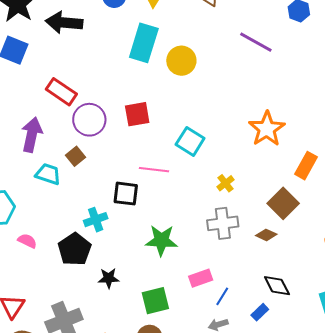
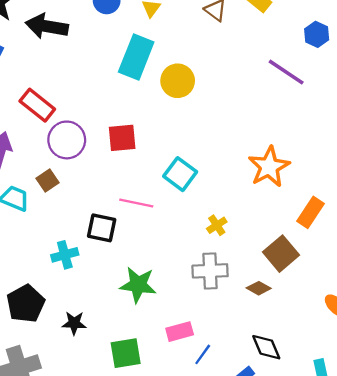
purple line: (256, 42) -> (286, 72), moved
black pentagon: (75, 249) -> (26, 304), moved

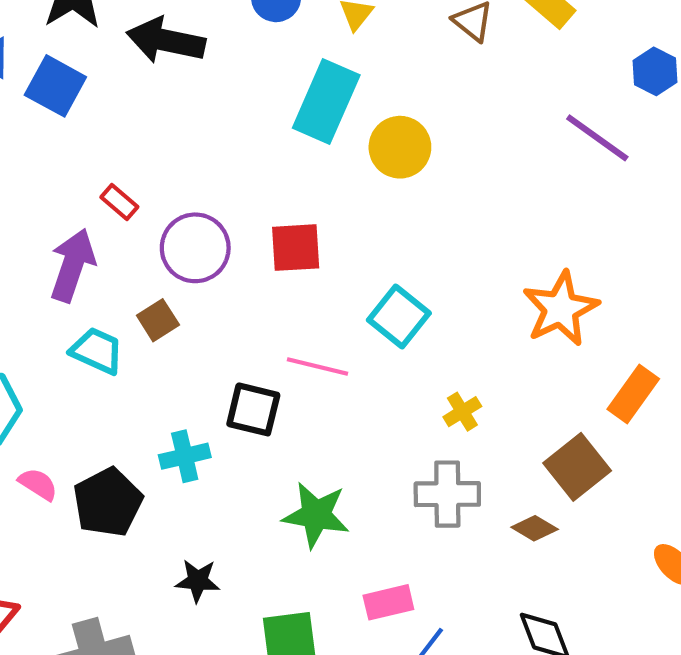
red rectangle: (37, 105) -> (119, 202), moved, size x0.6
black pentagon: (26, 304) -> (108, 502), moved

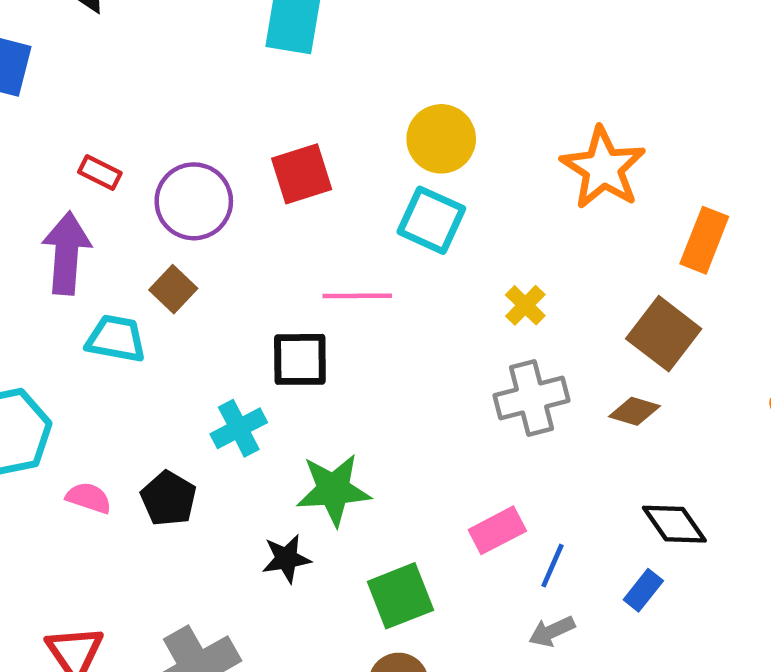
yellow circle: (400, 147) -> (441, 139), moved
black pentagon: (108, 502) -> (169, 499), size x0.7
green star: (316, 515) -> (333, 490), moved

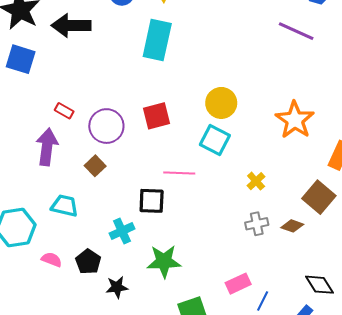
cyan trapezoid: (116, 339) -> (65, 206), moved
gray cross: (531, 398) -> (257, 224), size x0.7
brown diamond: (634, 411) -> (292, 226), moved
black star: (286, 559) -> (117, 287), moved

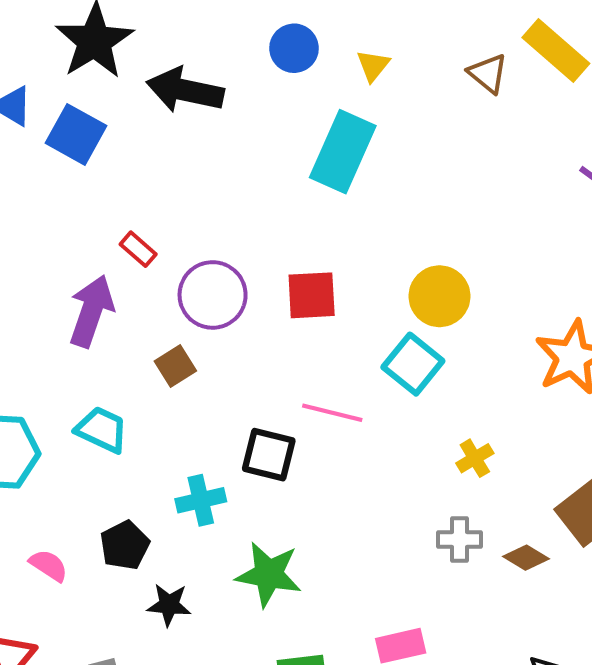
pink semicircle: (52, 260) -> (49, 565), moved

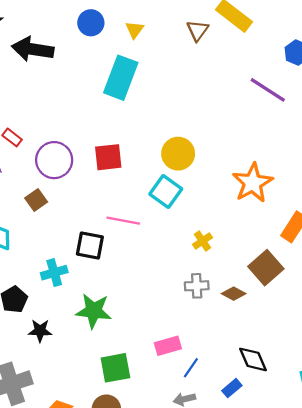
brown triangle: (488, 73) -> (198, 30), turned 30

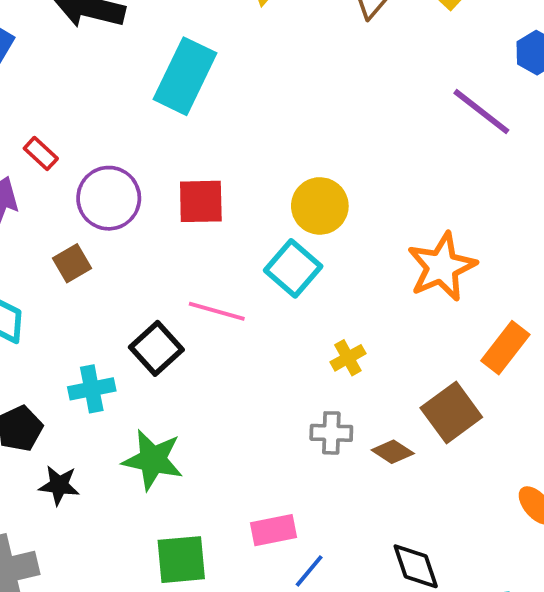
cyan rectangle: (121, 78) -> (185, 76), moved
black square: (90, 246) -> (156, 348), turned 32

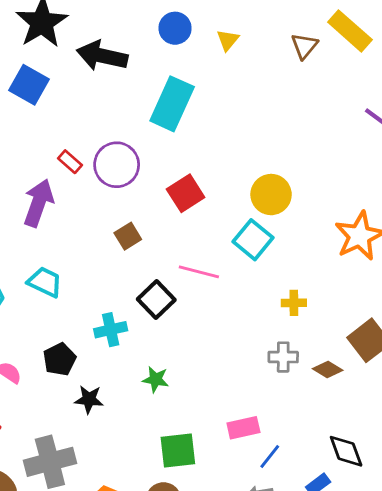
purple circle: (109, 198) -> (117, 165), moved
red square: (201, 201) -> (186, 193), turned -30
brown square: (72, 263) -> (128, 236), moved
yellow cross: (348, 358) -> (294, 303), turned 30
green star: (153, 460) -> (156, 379), size x0.6

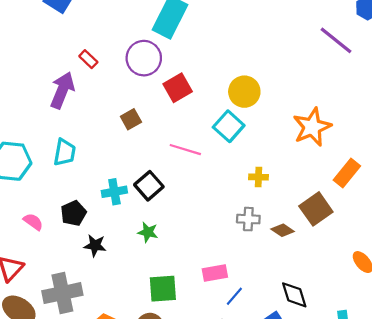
purple circle: (117, 165) -> (144, 58), moved
cyan trapezoid: (45, 282) -> (65, 152), turned 72
black square: (156, 300) -> (149, 186), moved

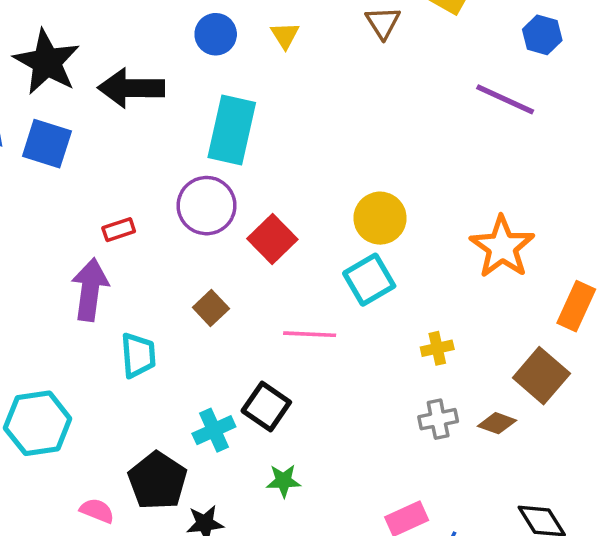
red rectangle: (88, 59) -> (119, 230), turned -48
cyan square: (229, 126) -> (369, 280), turned 32
cyan trapezoid: (65, 152) -> (138, 355), moved
black pentagon: (73, 213) -> (158, 481), size x1.4

